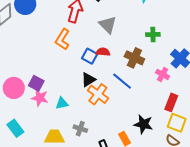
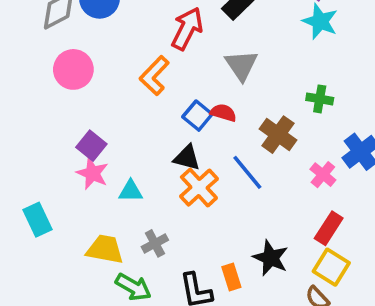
black triangle: (88, 80) -> (187, 158), turned 35
pink circle: (14, 88) -> (73, 69), moved
gray cross: (80, 129) -> (155, 243), turned 32

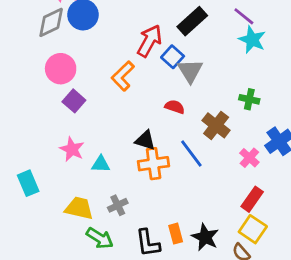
blue square: (197, 116) -> (173, 57), moved
purple square: (91, 146) -> (74, 101), moved
orange cross: (199, 188) -> (154, 164), turned 32
black star: (271, 258) -> (205, 237), moved

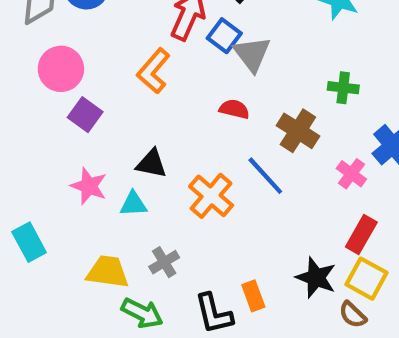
black triangle: (145, 140) -> (151, 164), moved
orange cross: (154, 164) -> (211, 196), turned -36
black star: (205, 237) -> (316, 278), moved

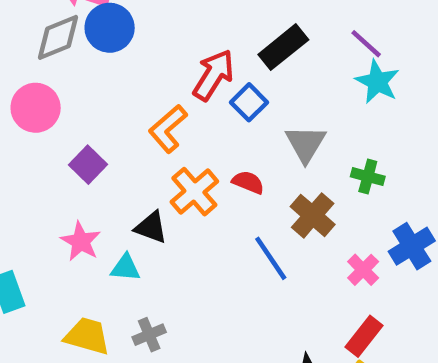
gray triangle: (252, 54) -> (306, 144), moved
pink circle: (61, 69) -> (36, 108), moved
orange cross: (211, 196) -> (194, 192), moved

